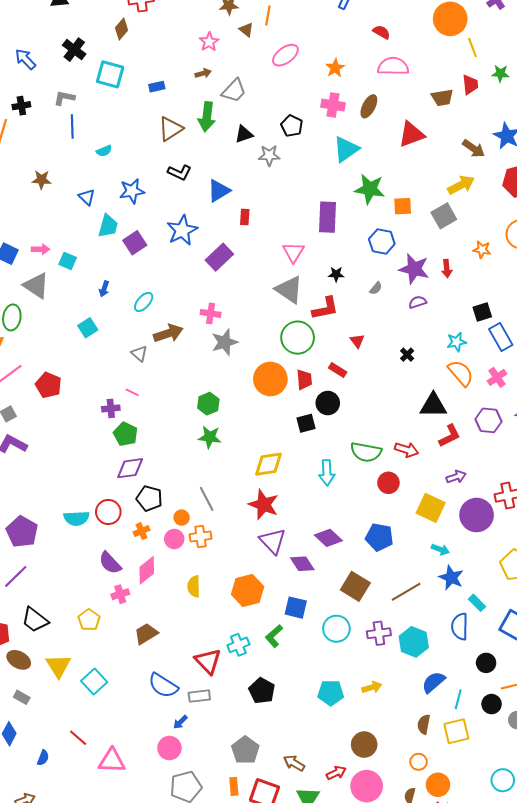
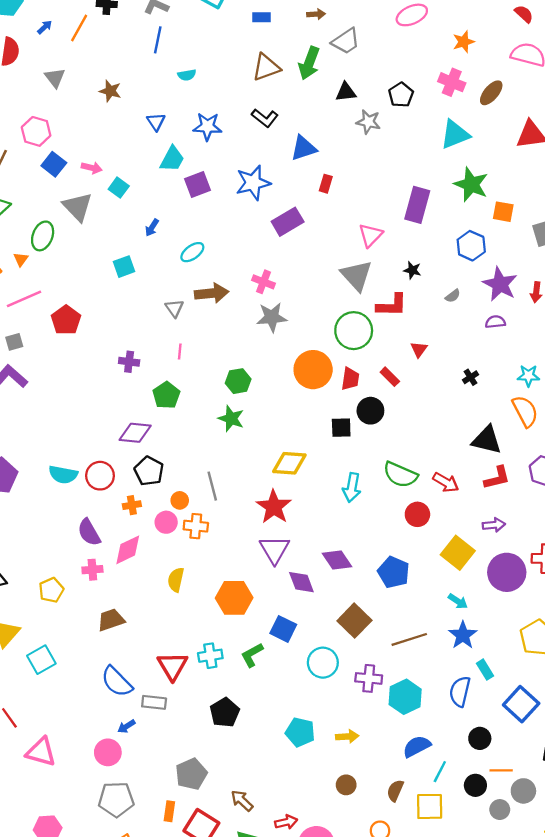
pink line: (132, 392) -> (180, 351), moved, turned 56
green pentagon: (126, 434) -> (166, 395), moved
brown circle: (364, 745) -> (346, 785), moved, size x0.7

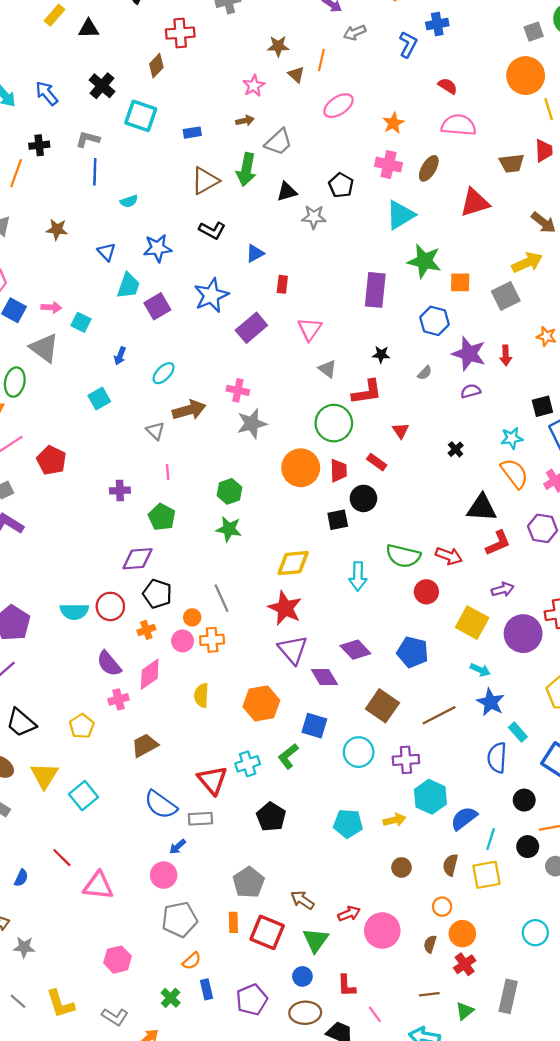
blue triangle: (304, 148) -> (255, 253), size x0.7
pink triangle: (371, 235) -> (310, 329), moved
gray triangle: (356, 275) -> (327, 369), size x0.6
cyan hexagon: (405, 697) -> (430, 797), moved

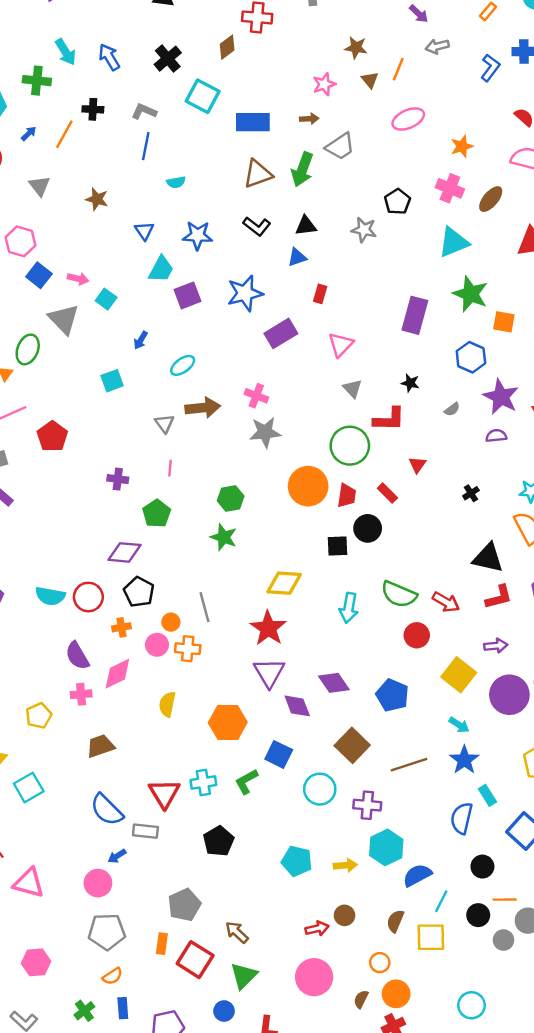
blue rectangle: (192, 133) -> (253, 122), size x1.8
black triangle: (287, 192) -> (306, 226), moved
red arrow: (349, 914) -> (317, 928), moved

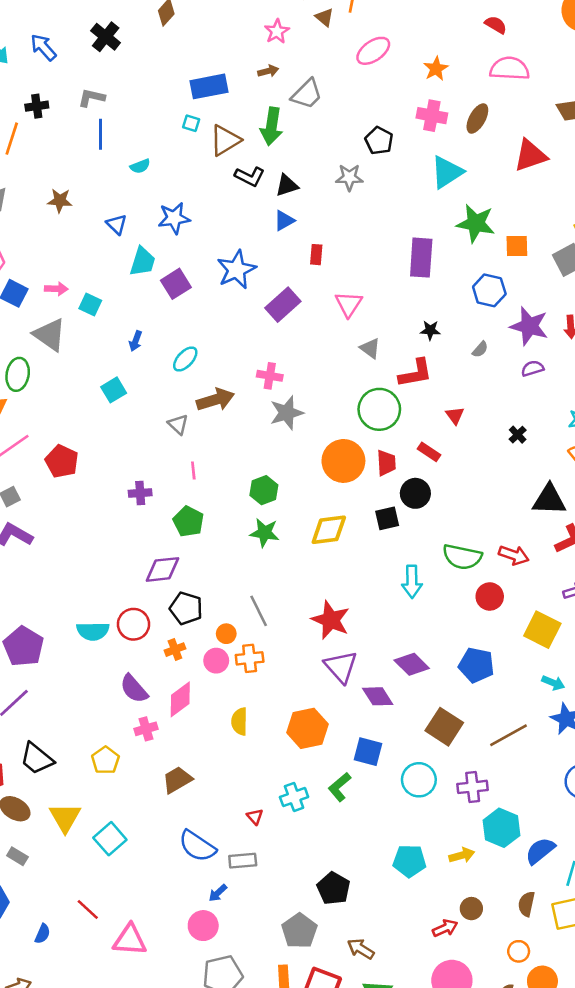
cyan square: (203, 96) -> (191, 123), moved, size x0.5
black L-shape: (257, 226) -> (250, 176), moved
yellow diamond: (284, 583) -> (329, 530), moved
red triangle: (164, 793) -> (255, 817), size x0.5
black pentagon: (219, 841) -> (334, 888), moved

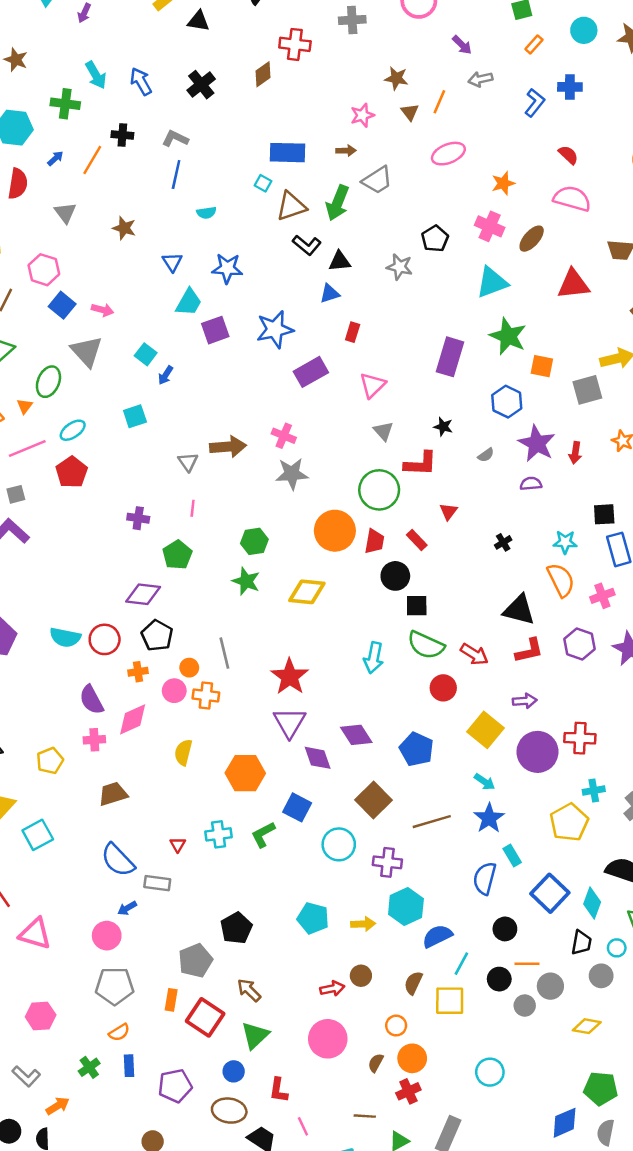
cyan square: (90, 305) -> (146, 354), moved
cyan ellipse: (185, 359) -> (73, 430), moved
black square: (387, 518) -> (417, 606), moved

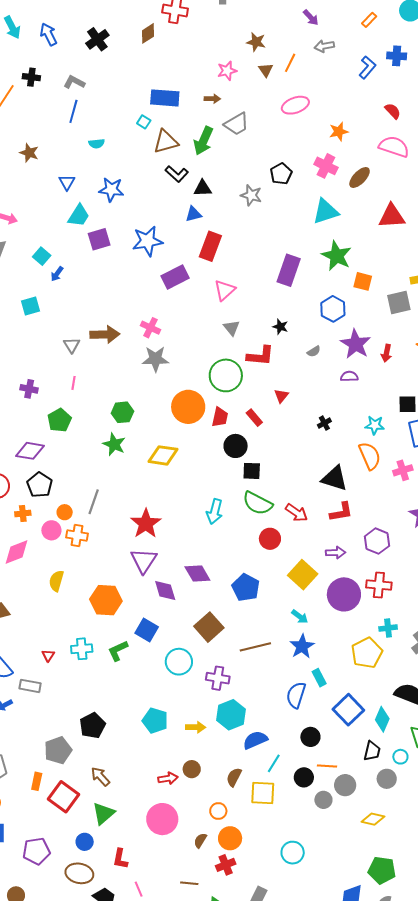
red rectangle: (353, 332) -> (210, 246), size x1.8
purple hexagon: (580, 644) -> (377, 541), moved
gray line: (224, 653) -> (94, 502), turned 30

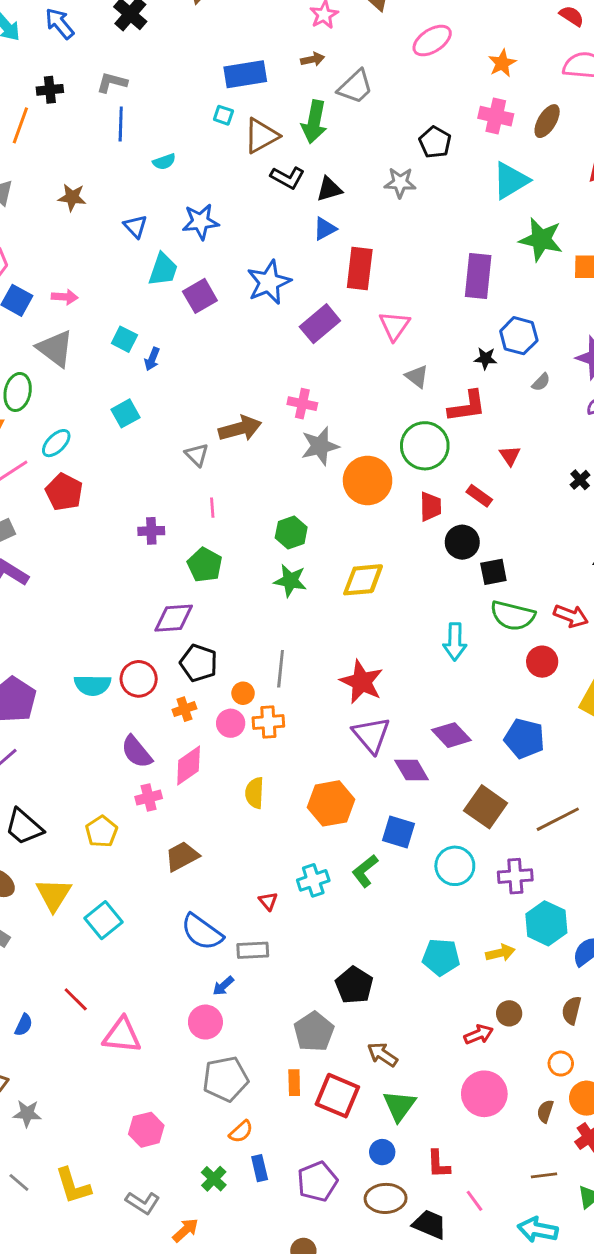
blue hexagon: (333, 309) -> (519, 336), moved
orange circle: (188, 407) -> (368, 480), moved

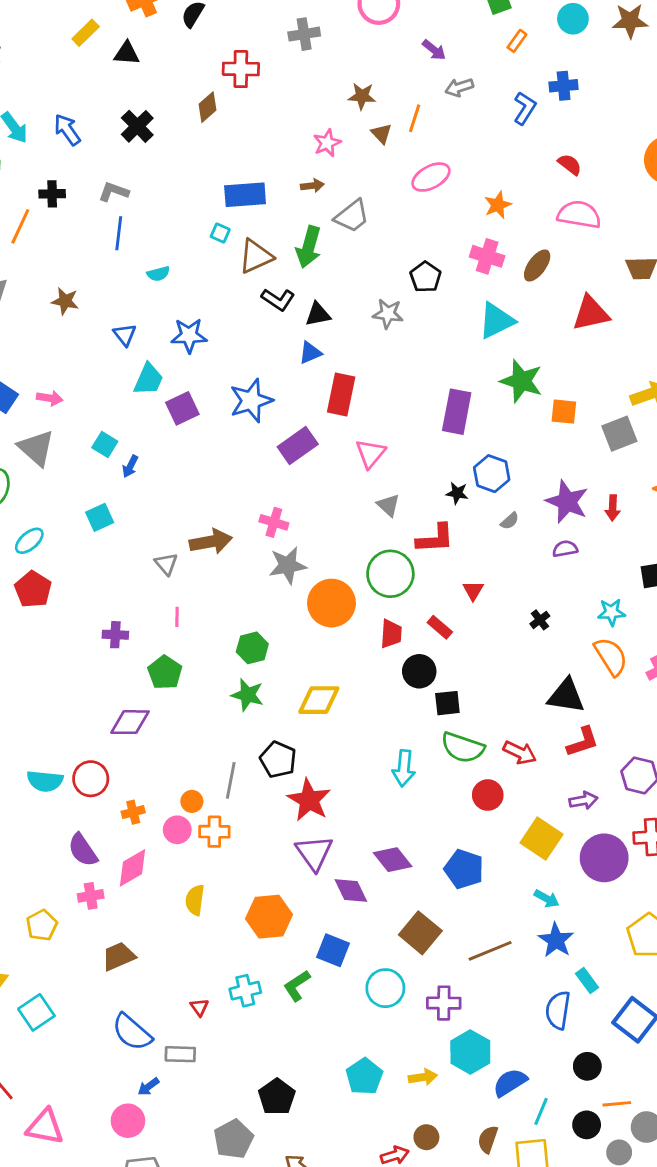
black pentagon: (199, 663) -> (278, 760), moved
cyan pentagon: (441, 957) -> (364, 1076), turned 30

